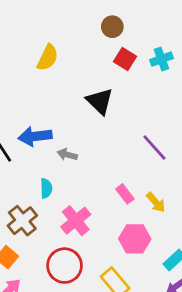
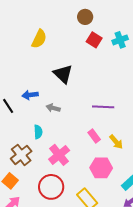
black triangle: (100, 101) -> (63, 74), moved
blue arrow: (35, 136) -> (30, 95), size x0.7
purple line: (154, 148) -> (103, 107), moved, turned -45

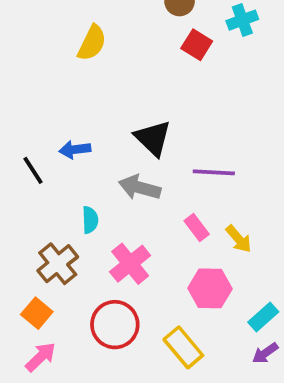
cyan cross: (120, 40) -> (242, 20), moved
black triangle: (63, 74) -> (153, 138), moved
gray arrow: (53, 108) -> (140, 188), moved, size x1.5

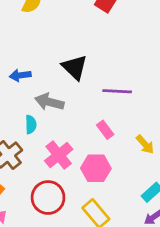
gray arrow: (140, 188) -> (49, 102), moved
yellow arrow: (239, 239) -> (145, 144), moved
pink hexagon: (210, 288) -> (96, 168), moved

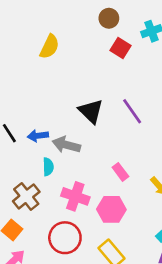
blue arrow: (20, 75) -> (38, 136), moved
purple line: (117, 91) -> (132, 111), moved, turned 52
pink cross: (59, 155) -> (75, 196), turned -32

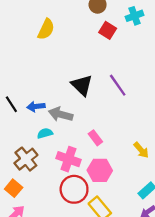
cyan semicircle: (48, 167) -> (45, 133), turned -104
pink rectangle: (120, 172) -> (95, 138), moved
red circle: (65, 238) -> (74, 189), moved

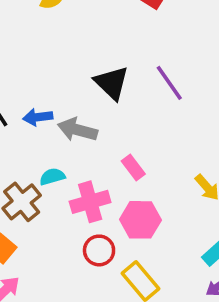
cyan semicircle: (45, 133) -> (52, 177), moved
pink cross: (68, 159) -> (90, 202), turned -35
red circle: (74, 189) -> (99, 250), size x0.7

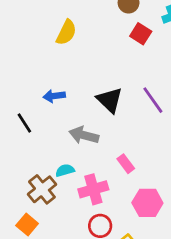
blue arrow: (38, 117) -> (54, 96), moved
pink hexagon: (140, 220) -> (147, 203), moved

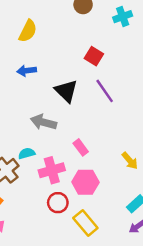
red square: (141, 34) -> (94, 56), moved
blue arrow: (54, 96) -> (27, 71), moved
pink hexagon: (147, 203) -> (85, 182), moved

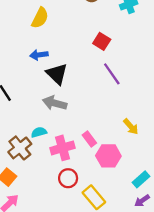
black triangle: (66, 91) -> (57, 74), moved
pink rectangle: (81, 147) -> (89, 139), moved
yellow arrow: (130, 161) -> (131, 127), moved
pink hexagon: (85, 182) -> (108, 156), moved

